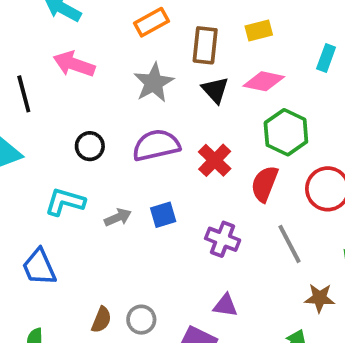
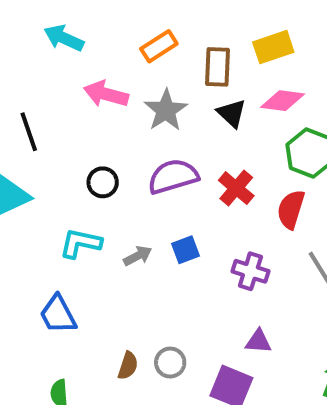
yellow rectangle: (259, 31) -> (273, 47), size x1.4
pink arrow: (74, 64) -> (106, 94), moved

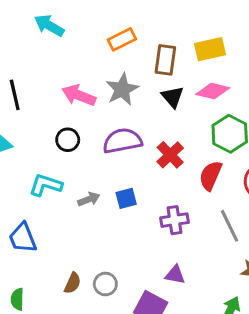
pink arrow: (106, 94) -> (79, 95), moved
purple cross: (250, 271) -> (174, 220), turned -32

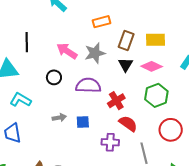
red semicircle: (211, 176) -> (128, 124), moved, turned 90
cyan L-shape: (46, 185) -> (20, 100), moved

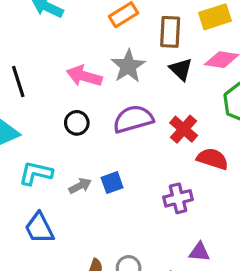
gray arrow: (59, 118) -> (80, 186), moved
blue square: (83, 122) -> (112, 183), moved
purple cross: (110, 142) -> (178, 198), moved

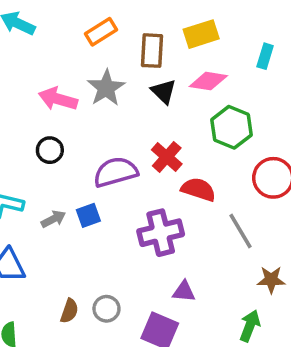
purple semicircle: (133, 119) -> (116, 172), moved
purple cross: (178, 198) -> (161, 233), size x1.4

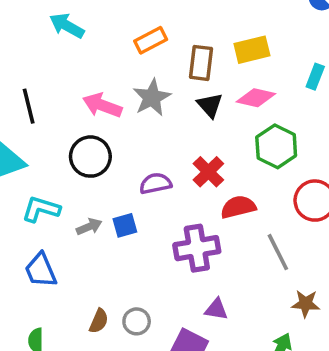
black circle: (50, 150) -> (90, 157), size x1.5
purple semicircle: (116, 172) -> (155, 183), size x0.7
red semicircle: (198, 189) -> (238, 207), turned -36

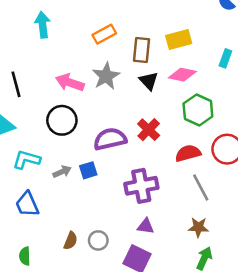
cyan arrow: (67, 26) -> (43, 25), turned 55
purple semicircle: (155, 183) -> (110, 139), size x1.4
red semicircle: (238, 207) -> (188, 153), moved
brown star: (306, 304) -> (198, 227), moved
purple triangle: (216, 309) -> (146, 226), moved

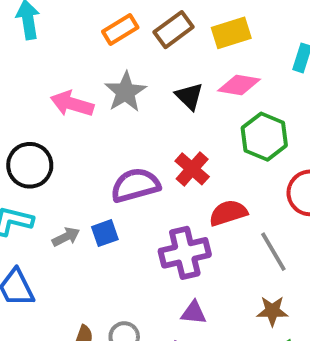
brown rectangle: (142, 50) -> (174, 30), moved, turned 50
black circle: (62, 120) -> (30, 165), moved
red semicircle: (188, 153) -> (228, 213), moved

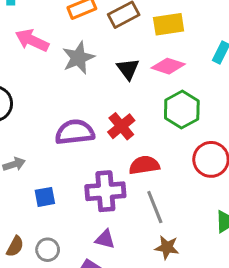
pink arrow: (72, 104) -> (32, 40), moved
blue square: (105, 233) -> (45, 197), moved
gray line: (273, 252) -> (155, 207), moved

